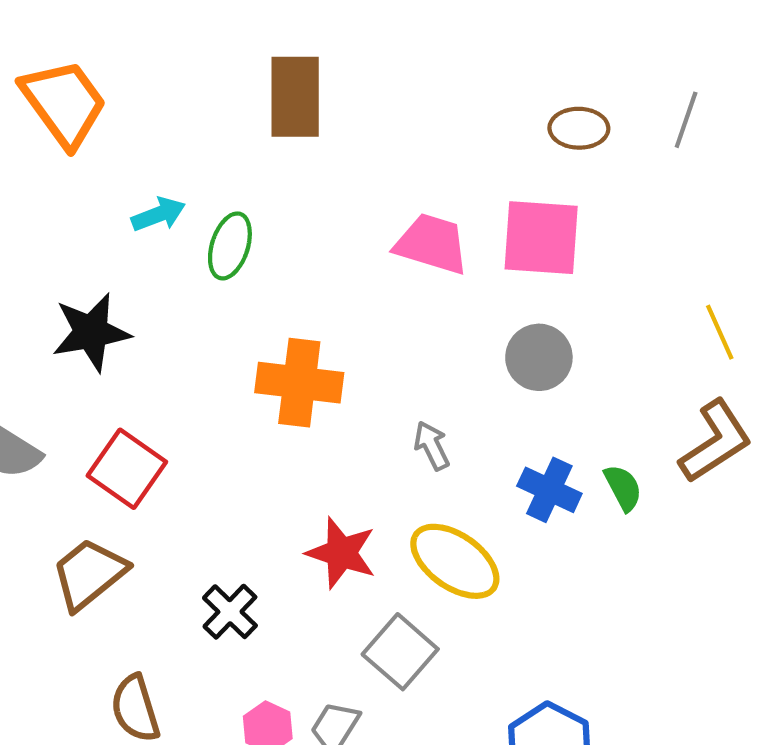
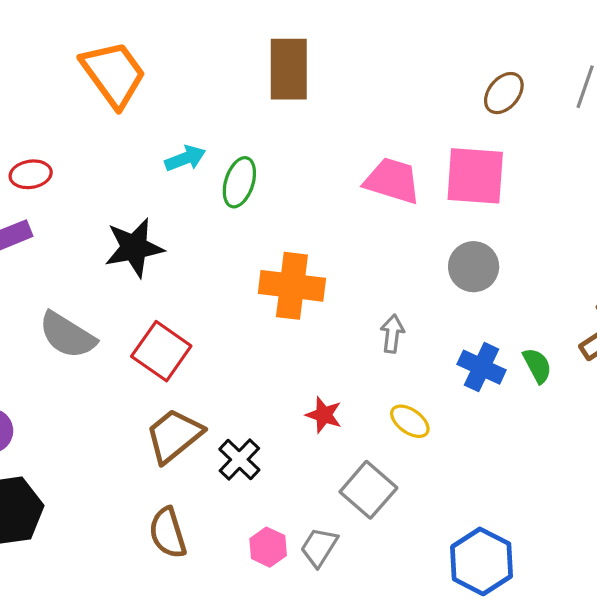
brown ellipse: (579, 128) -> (504, 93), turned -51
gray arrow: (432, 446) -> (392, 334), turned 33
red star: (341, 553) -> (324, 415), size x0.7
yellow ellipse: (455, 561) -> (410, 421), size x0.6
brown trapezoid: (89, 574) -> (174, 436), moved

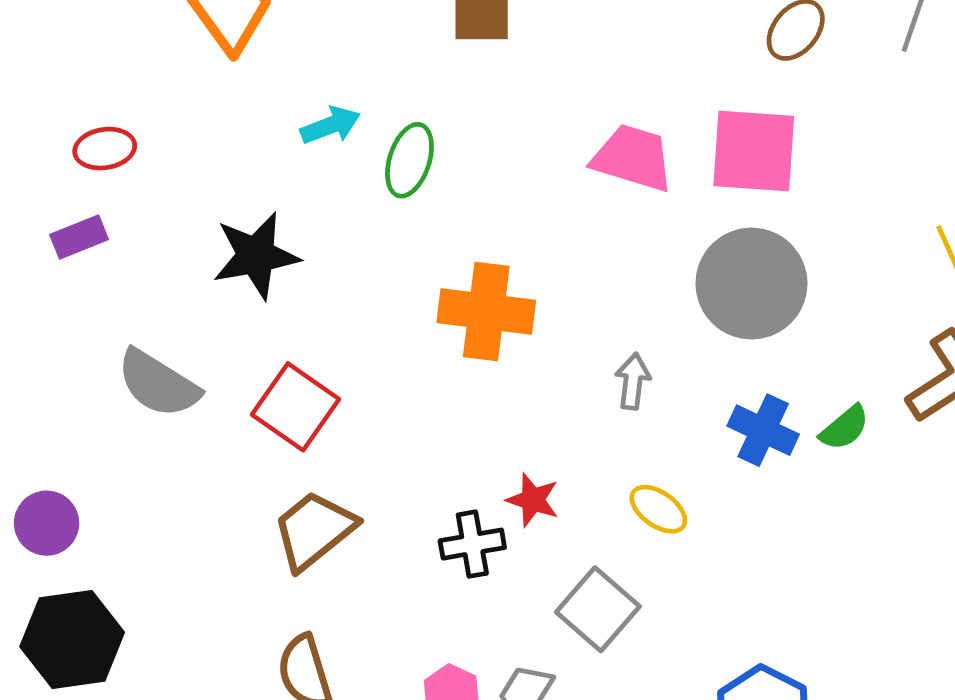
gray circle: (474, 267) -> (751, 284), size x1.5
green semicircle: (537, 365) -> (845, 428), turned 78
black cross: (239, 459) -> (472, 544), moved, turned 36

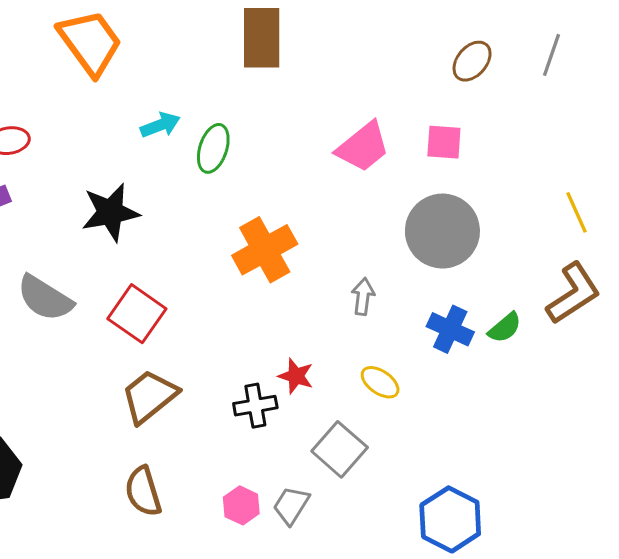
pink square: (754, 151) -> (444, 142), size x0.6
pink trapezoid: (633, 158) -> (363, 147), turned 124
orange cross: (486, 311) -> (265, 250), turned -36

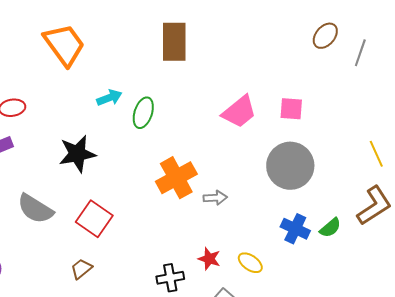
brown ellipse: (472, 61) -> (325, 36), moved
gray arrow: (363, 297) -> (215, 198), moved, turned 80
red star: (296, 376) -> (209, 259), moved
brown trapezoid: (149, 396) -> (81, 269), moved, size x0.6

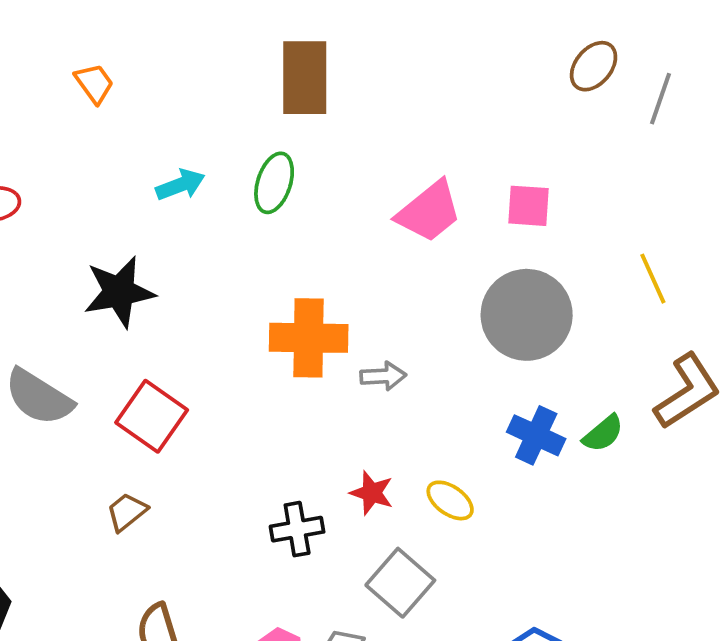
orange trapezoid: (64, 45) -> (94, 83), size x0.5
green ellipse: (143, 113) -> (274, 183), moved
yellow line: (376, 154) -> (653, 279), moved
orange cross: (176, 178) -> (309, 338), turned 30

